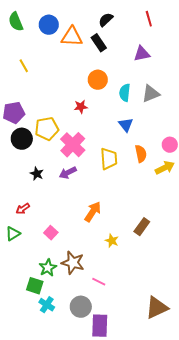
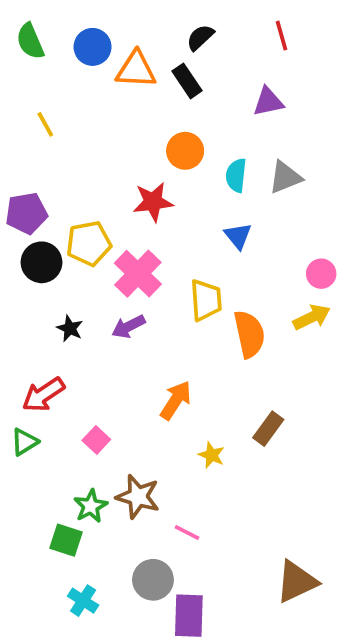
red star: (81, 107) -> (153, 202), size x1.5
orange semicircle: (141, 154) -> (249, 334), moved, size x1.4
red arrow: (23, 209) -> (43, 395), size x1.6
cyan cross: (47, 305) -> (83, 601), moved

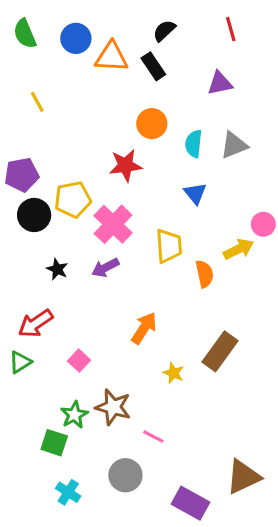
yellow arrow: (312, 317) -> (239, 249), moved
orange semicircle: (249, 334) -> (204, 274), size x0.7
brown rectangle: (268, 429) -> (220, 351), size x1.4
purple rectangle: (189, 616) -> (191, 503), moved, turned -63

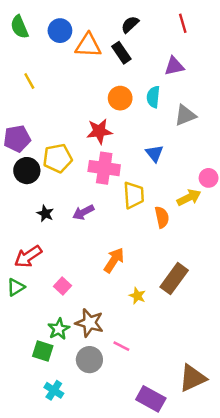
cyan semicircle: (194, 144) -> (153, 97), moved
pink cross: (113, 224) -> (104, 168), moved, turned -36
gray circle: (125, 475) -> (89, 360), moved

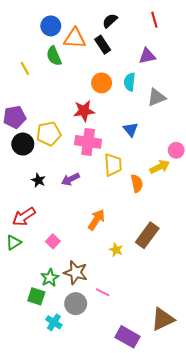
green semicircle: (19, 27) -> (54, 56), moved
cyan cross: (54, 390) -> (54, 322), moved

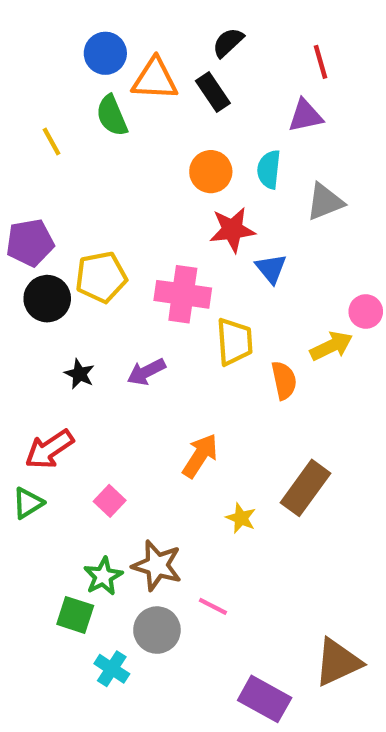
red line: (154, 20) -> (321, 62), moved
red star: (84, 111) -> (232, 230), moved

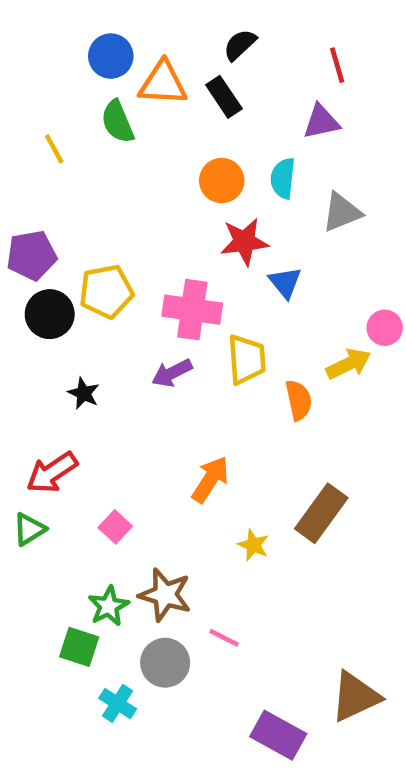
purple arrow: (146, 372) -> (172, 373), moved

